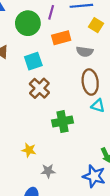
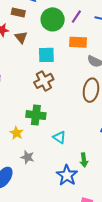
cyan triangle: (98, 106) -> (59, 137), moved
green cross: (63, 122) -> (36, 115), moved

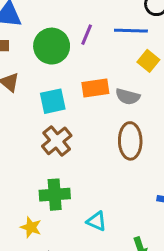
orange rectangle: (78, 42) -> (95, 88), moved

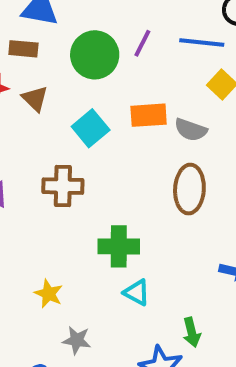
cyan square: (53, 101) -> (91, 128), turned -32
brown cross: (57, 141) -> (63, 186), moved, turned 36
green cross: (55, 195) -> (119, 246), moved

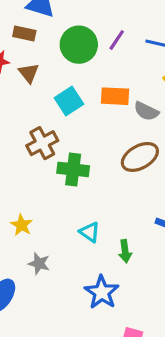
brown cross: (63, 186) -> (42, 143), turned -36
brown ellipse: (189, 189) -> (140, 157), turned 51
green cross: (119, 246) -> (73, 169), moved
green arrow: (192, 332) -> (125, 251), moved

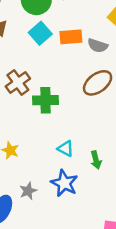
cyan square: (69, 101) -> (40, 33), moved
gray star: (39, 264) -> (28, 191), moved, turned -30
blue star: (102, 292) -> (64, 183), moved

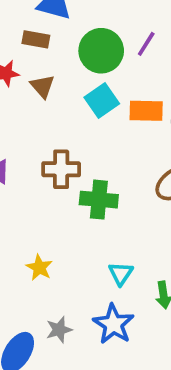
brown cross: (18, 83) -> (61, 169), turned 30
cyan triangle: (66, 149) -> (121, 274), turned 30

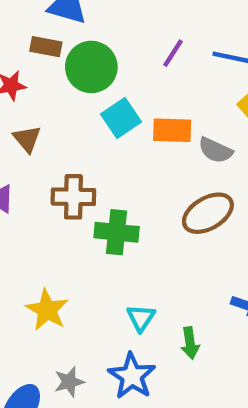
green circle: (101, 51) -> (91, 67), moved
brown triangle: (42, 86) -> (27, 139), moved
yellow star: (39, 268) -> (47, 310), size x1.4

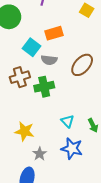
cyan square: (121, 118) -> (31, 47), moved
gray semicircle: (215, 150) -> (49, 60), moved
gray star: (69, 382) -> (40, 154), moved

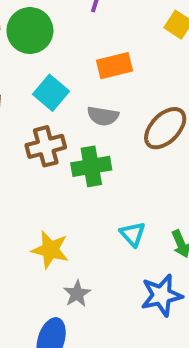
cyan square: (31, 47) -> (51, 93), moved
blue star: (72, 148) -> (162, 295), moved, turned -30

